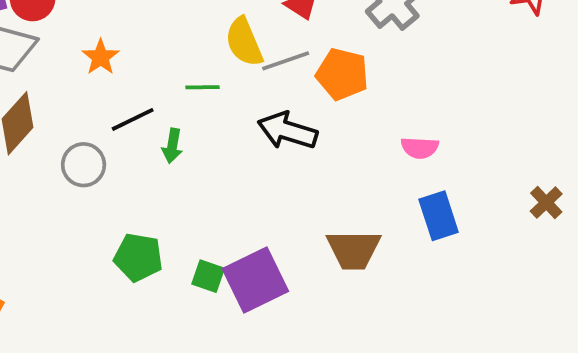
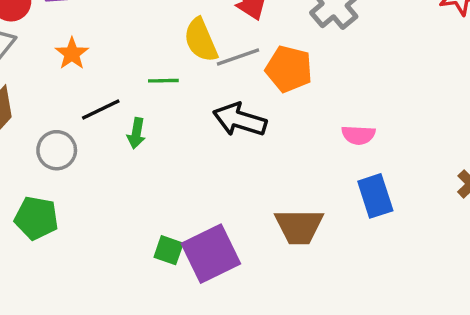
green pentagon: (138, 257) -> (36, 218), moved

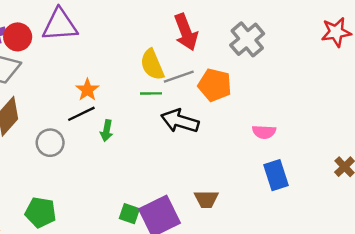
orange star: (72, 54) -> (87, 90), moved
green line: (163, 81) -> (151, 93), moved
green pentagon: (36, 218) -> (40, 212), moved
brown trapezoid: (299, 226) -> (206, 199), moved, size x0.7

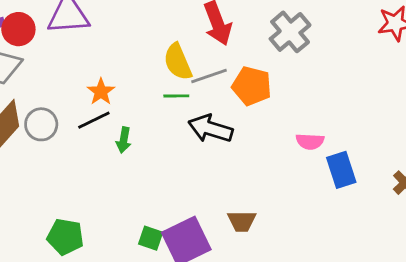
gray circle: (50, 143) -> (41, 124), moved
blue rectangle: (276, 175) -> (341, 170), moved
green pentagon: (40, 212) -> (65, 237), moved

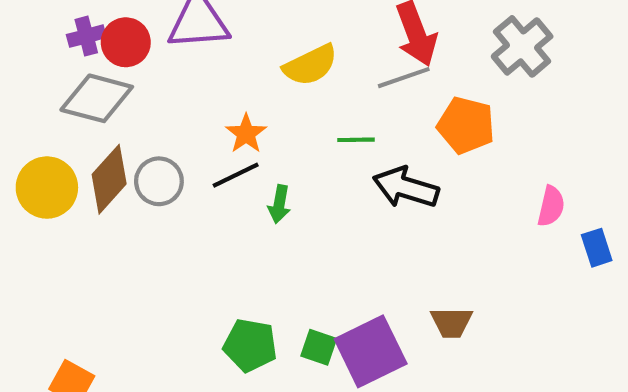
yellow semicircle: (178, 62) -> (310, 65), moved, turned -93
gray line: (209, 76) -> (404, 78), moved
pink semicircle: (310, 141) -> (551, 206), turned -80
blue rectangle: (341, 170) -> (597, 248), size x0.7
green pentagon: (65, 237) -> (250, 345), moved

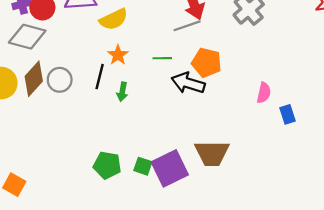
yellow semicircle: (310, 65) -> (114, 19), moved
orange pentagon: (466, 125) -> (207, 63), moved
orange star: (246, 134) -> (118, 55), moved
black line: (236, 175) -> (100, 77), turned -50
brown trapezoid: (451, 322) -> (212, 153), size x1.6

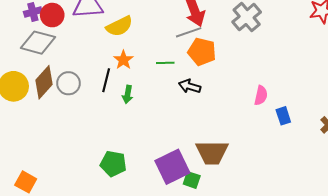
orange pentagon: (207, 63) -> (202, 52), moved
black arrow: (188, 83) -> (190, 86), size x0.7
green square: (143, 166) -> (192, 180), moved

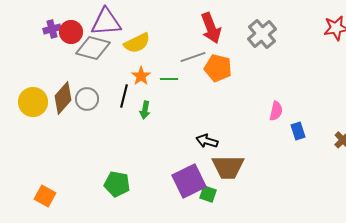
gray line: (189, 32) -> (193, 57), moved
gray diamond: (38, 43) -> (93, 48), moved
green line: (165, 63) -> (169, 79), moved
black arrow: (190, 86) -> (207, 141), moved
green pentagon: (113, 164) -> (117, 184), moved

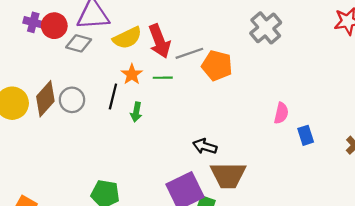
red arrow: (211, 28) -> (159, 41), moved
purple cross: (52, 29) -> (33, 22), turned 30
gray diamond: (93, 48) -> (79, 43), size x0.7

